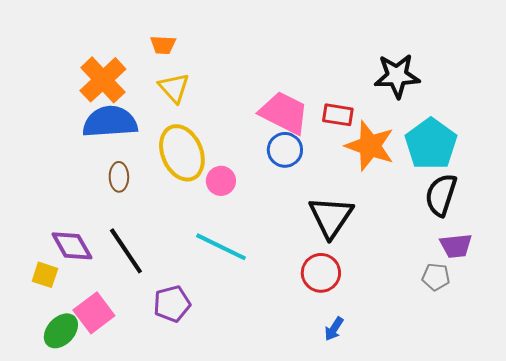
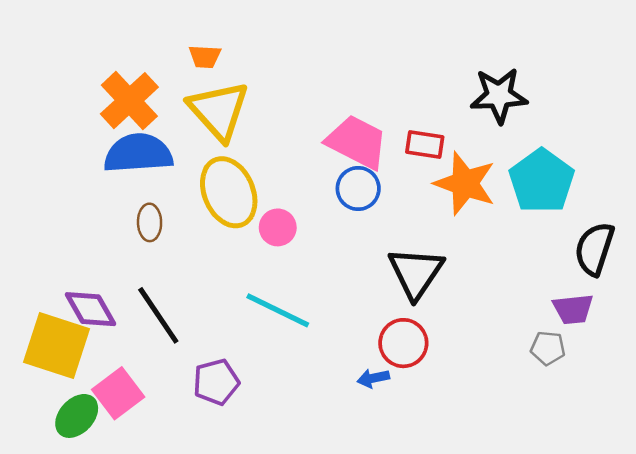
yellow triangle: (174, 88) -> (219, 111), size x1.6
black semicircle: (441, 195) -> (594, 249), moved
yellow square: (45, 275) -> (57, 346), size x2.0
blue arrow: (334, 329) -> (373, 378), moved, turned 45

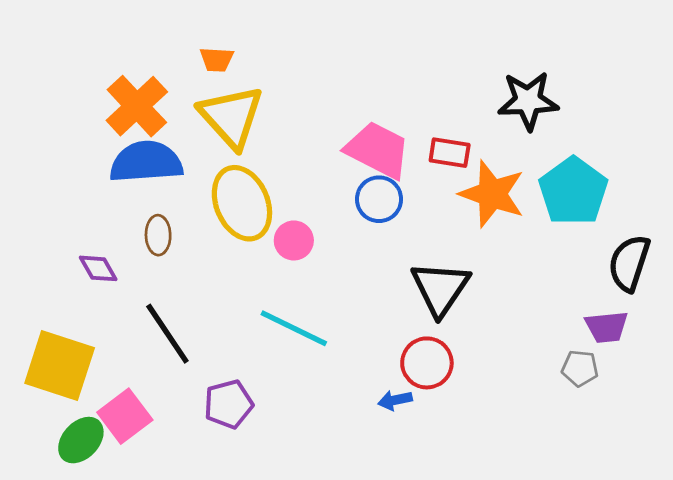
purple diamond: (90, 309) -> (98, 268), moved, size x0.7

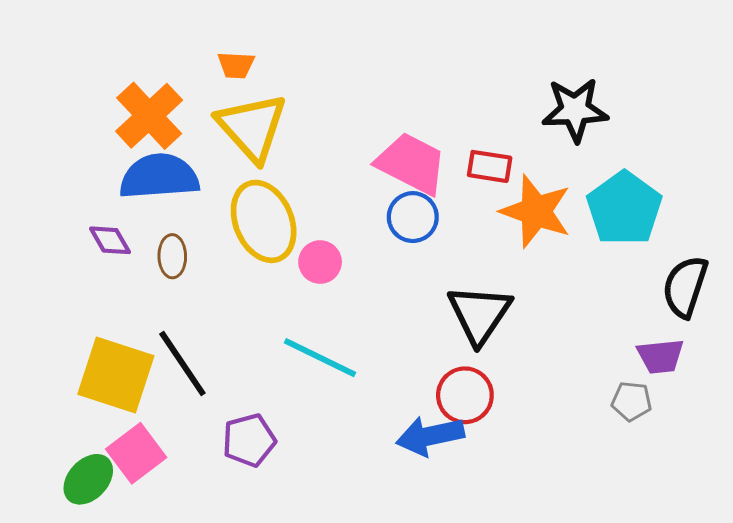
purple diamond: (98, 268) -> (110, 240), moved
yellow square: (60, 366) -> (116, 375), moved
blue arrow: (395, 400) -> (430, 436), size x1.8

